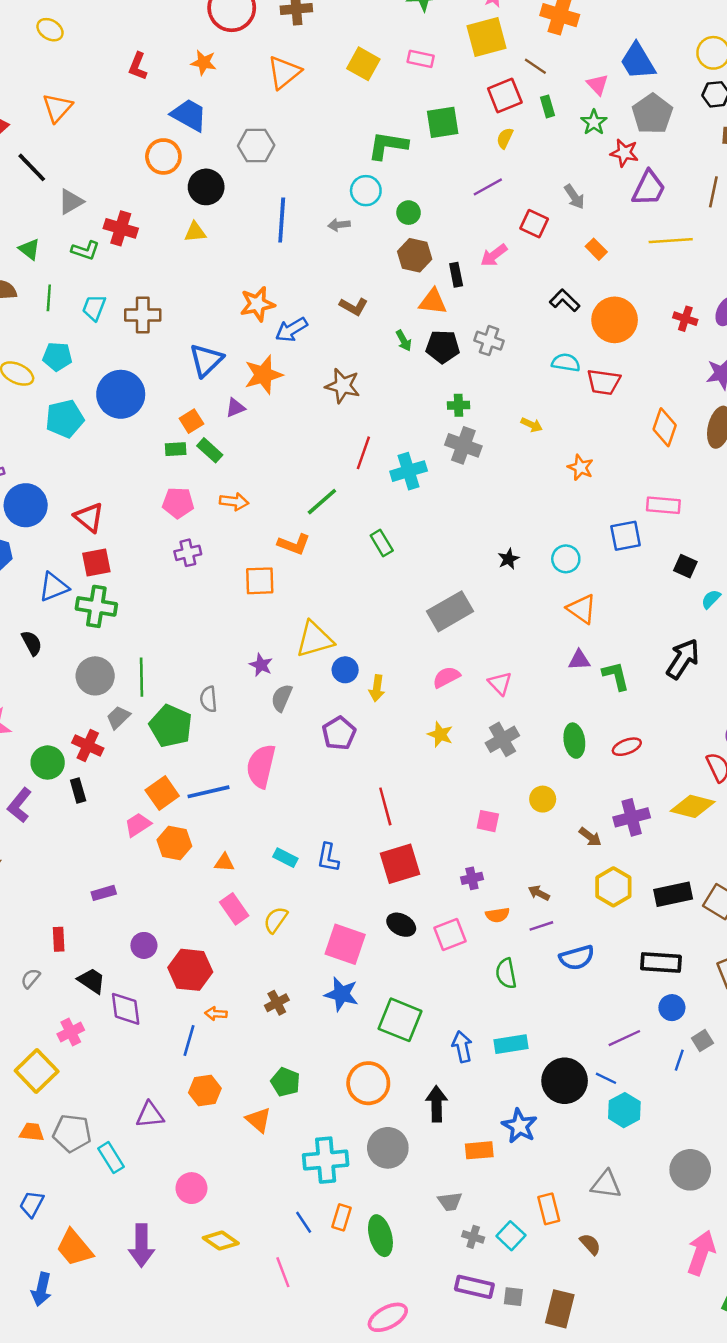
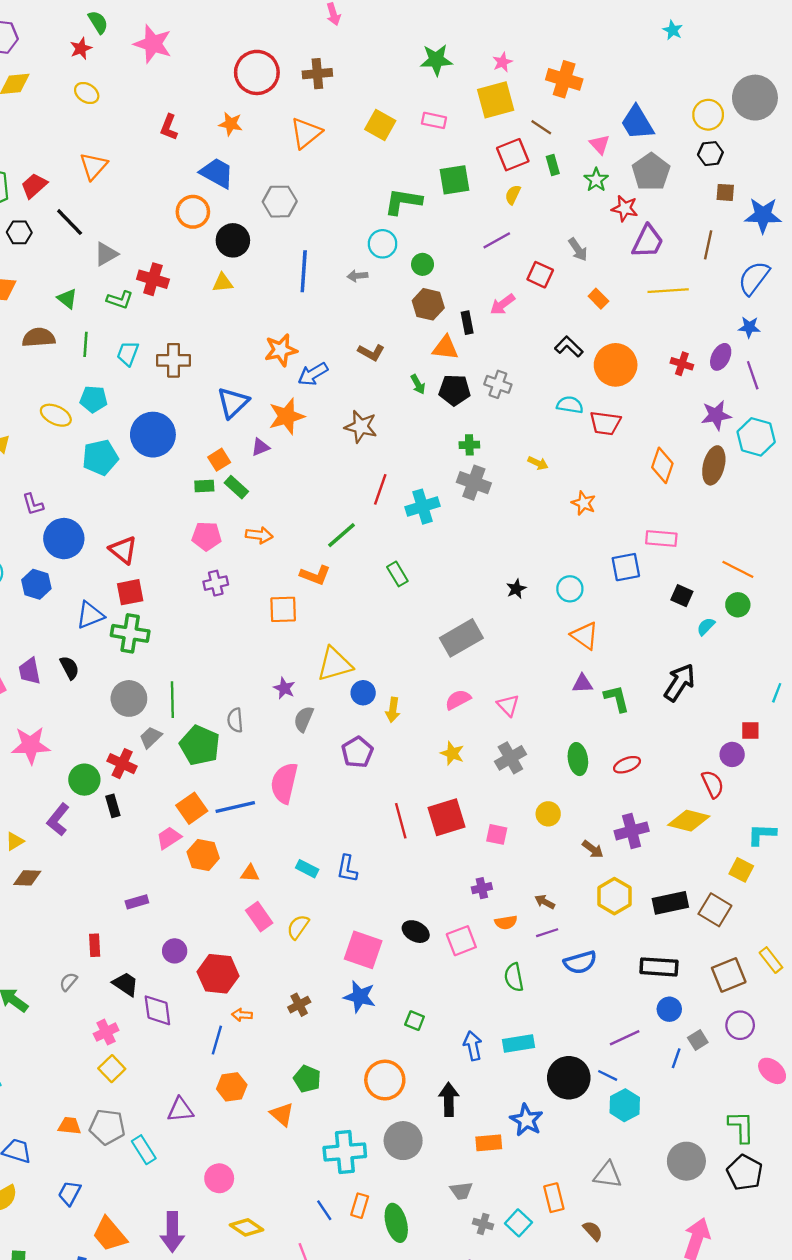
red square: (400, 864) -> (447, 817), moved
green square: (400, 1020) -> (415, 1021), size x0.5
yellow square: (37, 1071) -> (112, 1069), moved, size x0.7

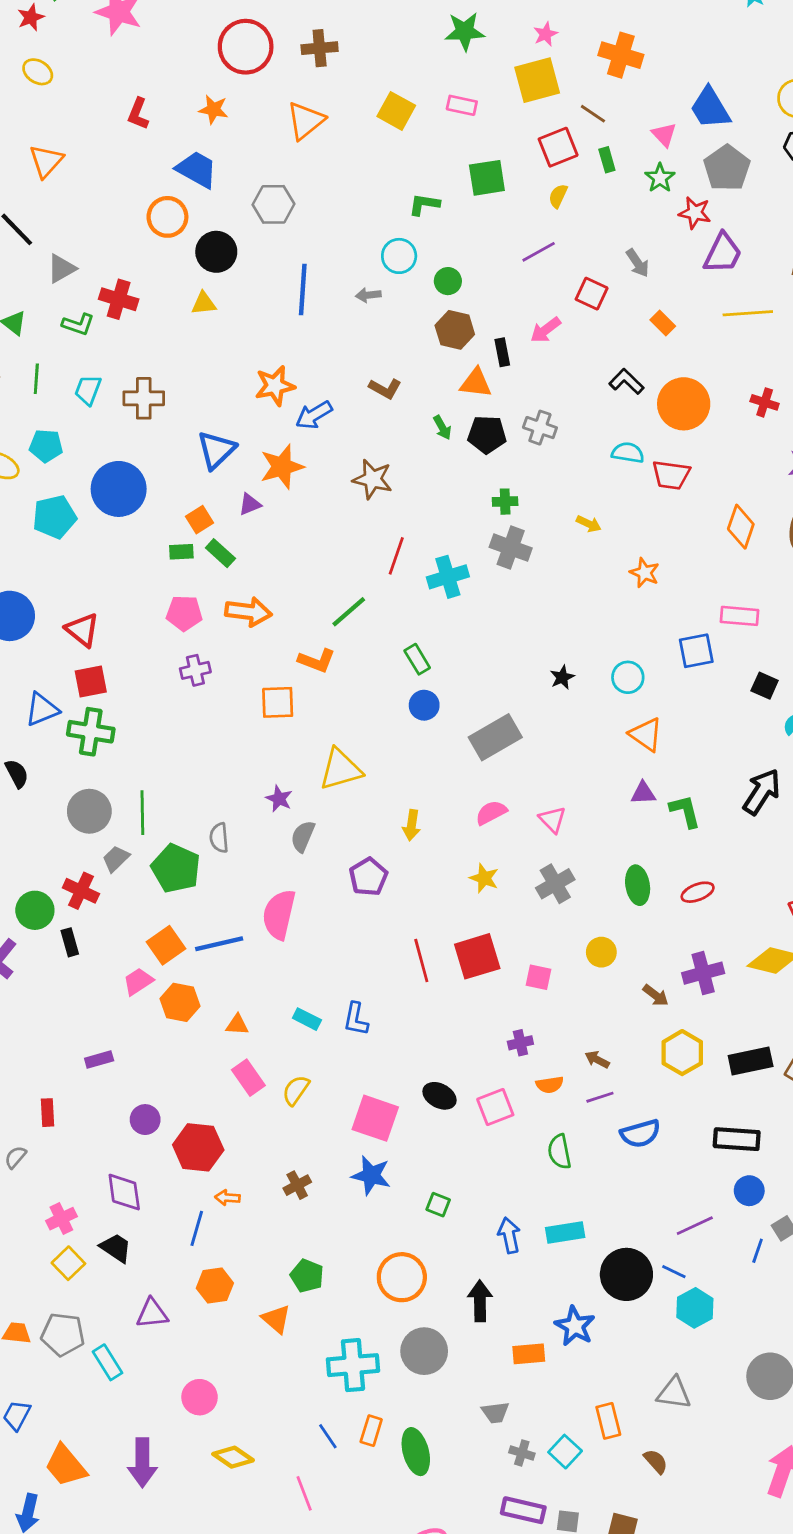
green L-shape: (403, 202) -> (424, 204), size x0.7
orange arrow: (259, 535) -> (248, 612), size x1.4
blue circle: (363, 693) -> (424, 705), moved
black trapezoid: (125, 984) -> (116, 1248), moved

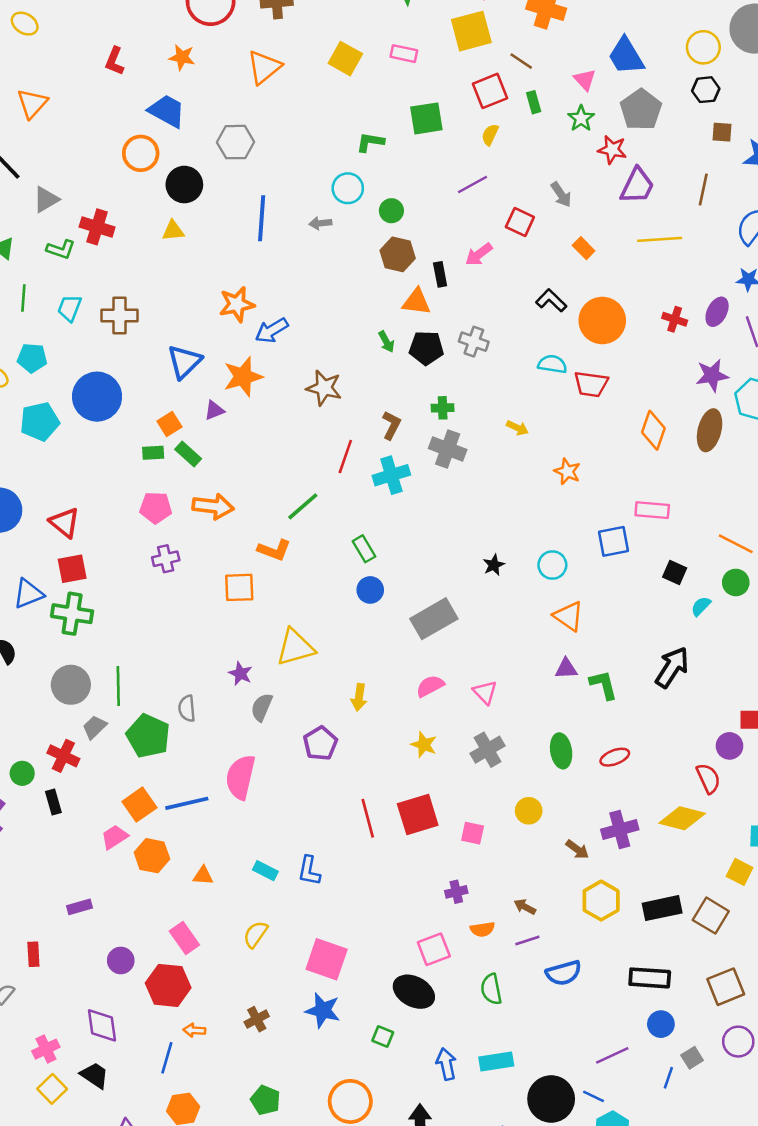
brown L-shape: (385, 389) -> (391, 425), moved, turned -92
green circle: (35, 910) -> (22, 773), size x0.7
pink rectangle: (248, 1078) -> (184, 938), moved
black ellipse: (439, 1096) -> (414, 992), moved, size x1.4

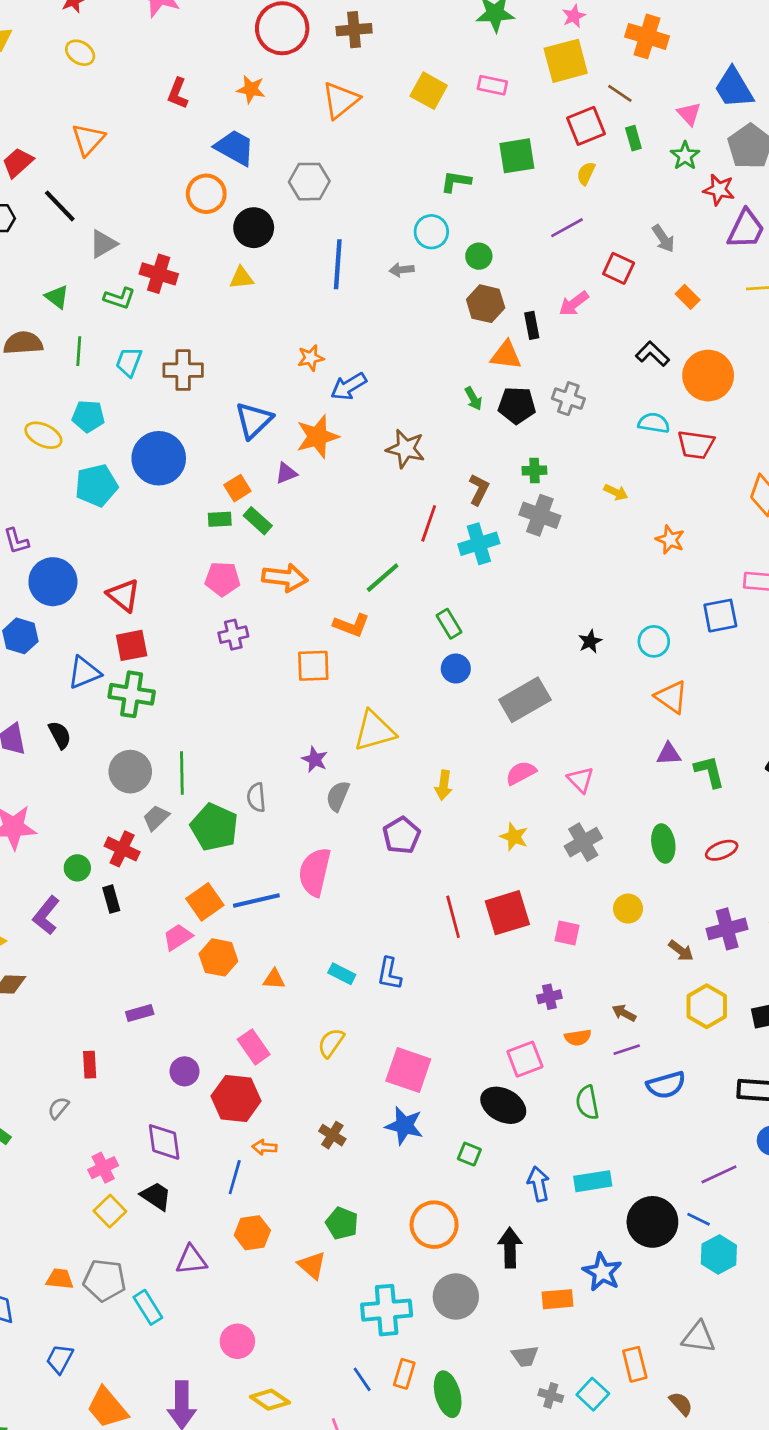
orange star: (237, 304) -> (311, 358), size x0.7
brown cross: (257, 1019) -> (332, 1135), turned -30

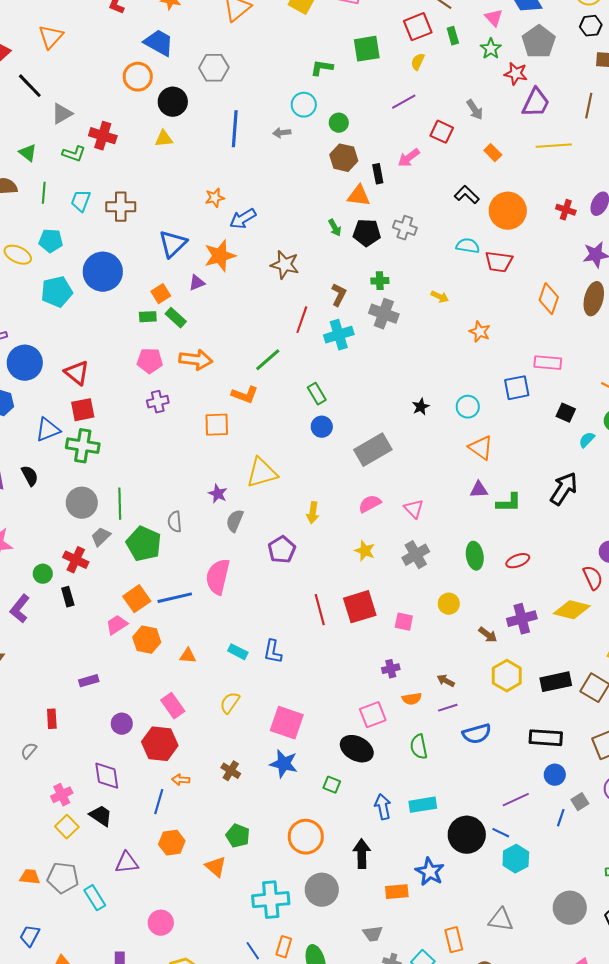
green L-shape: (709, 772) -> (509, 503), turned 104

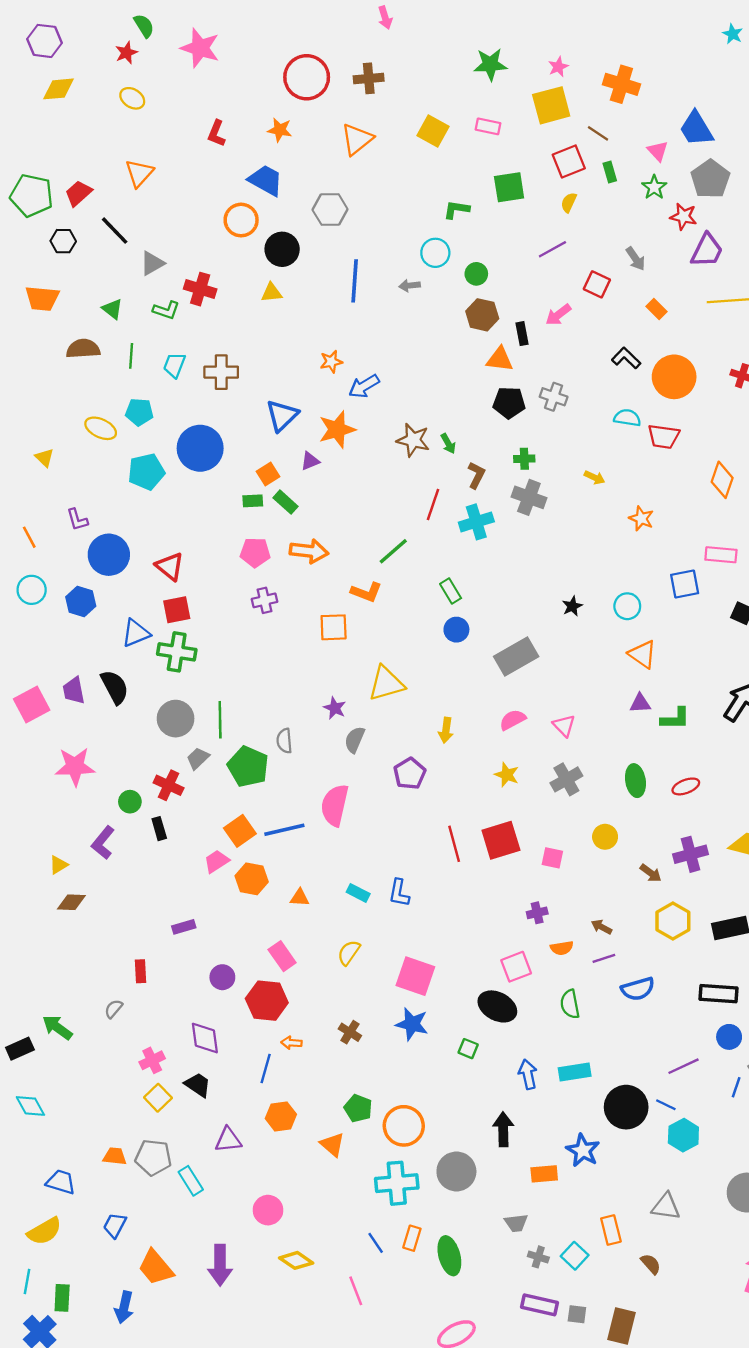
green arrow: (335, 228) -> (448, 444), moved
black semicircle: (30, 476) -> (115, 687), size x1.4
orange circle: (306, 837) -> (404, 1126), moved

